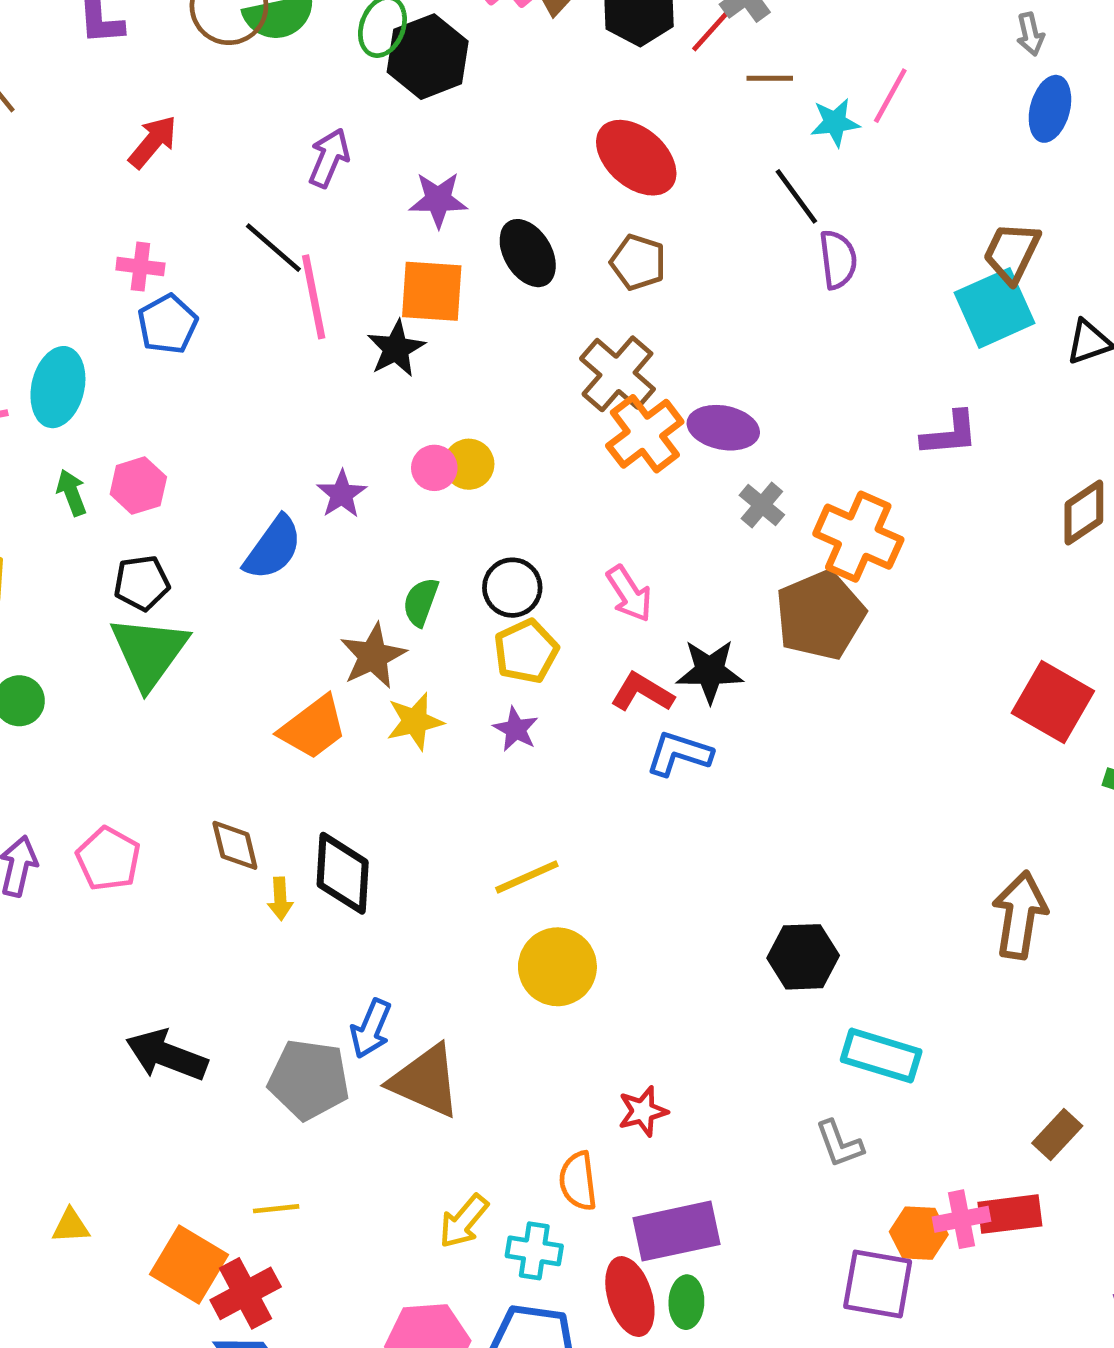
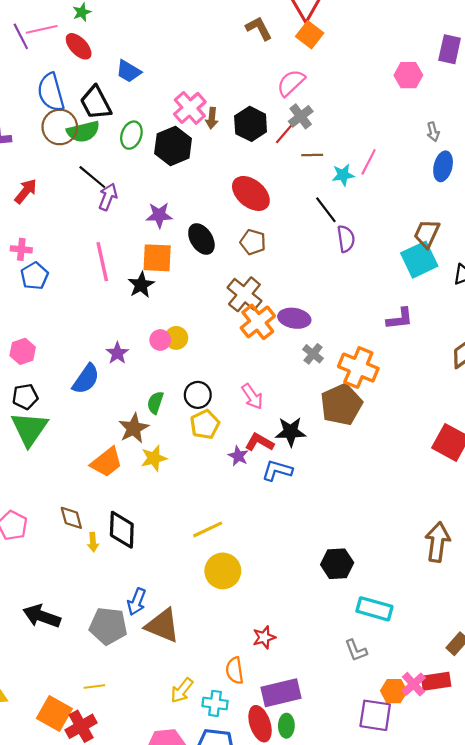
black hexagon: (428, 57) -> (173, 146), moved
black line: (273, 248) -> (92, 177), moved
purple star: (516, 729) -> (238, 456), moved
pink cross: (961, 1219) -> (414, 684), turned -30

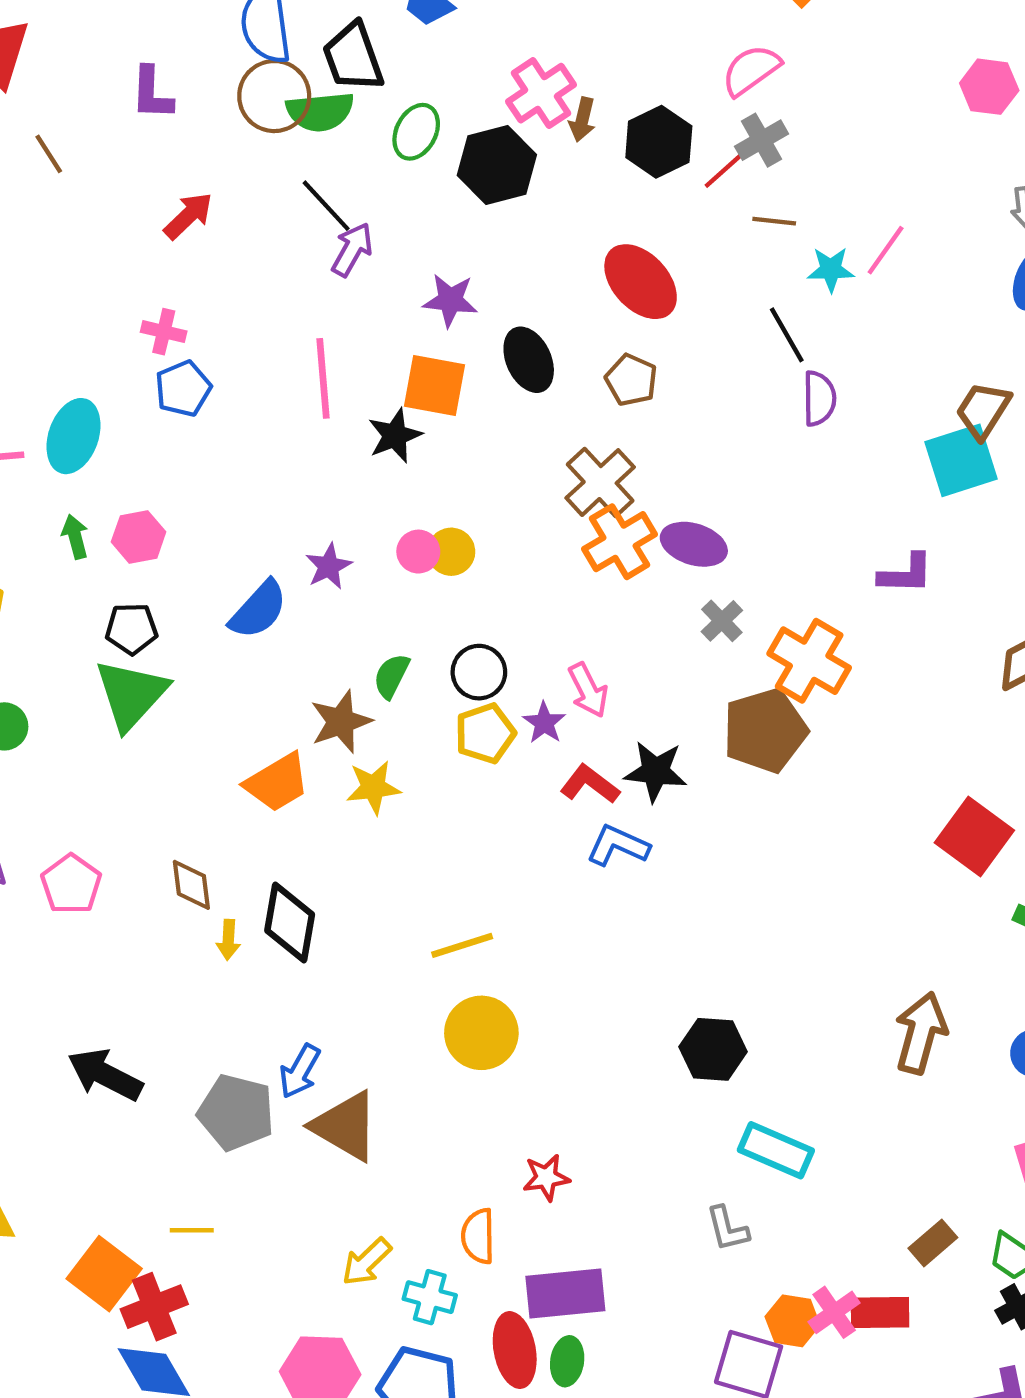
purple star: (238, 456) -> (544, 723), moved

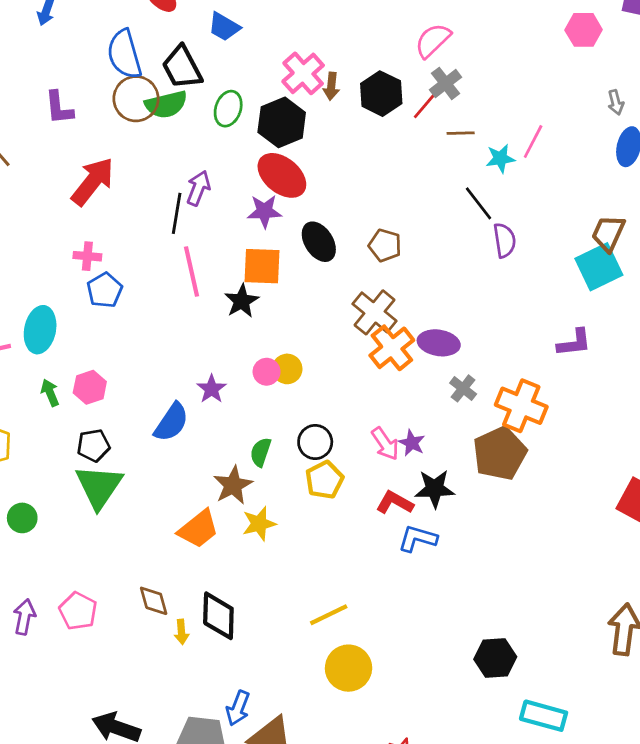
black line: (326, 206) -> (177, 213), moved, turned 60
red arrow: (188, 216) -> (93, 181), size x1.5
red ellipse: (641, 282) -> (282, 175), moved
purple star: (544, 723) -> (412, 443), moved

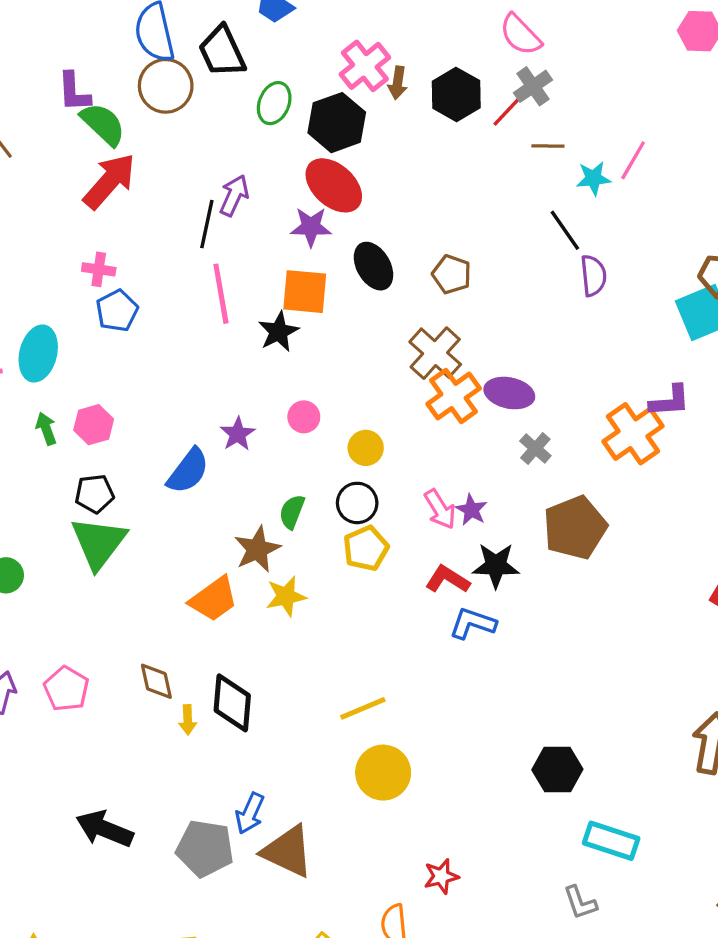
pink semicircle: (433, 40) -> (520, 35), turned -93
green semicircle: (166, 104) -> (103, 124), moved, turned -126
yellow circle: (287, 369) -> (366, 448), moved
orange cross: (521, 406) -> (633, 434), moved, turned 30

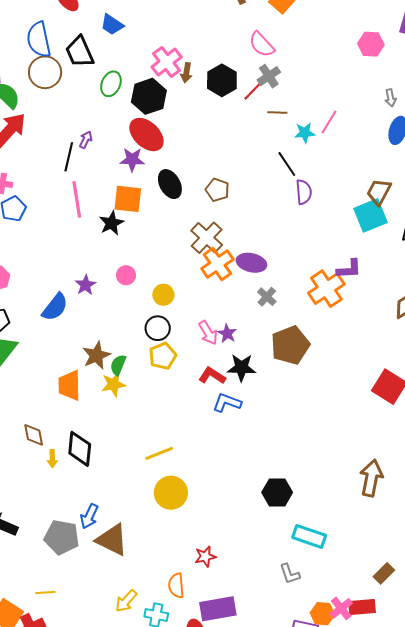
purple arrow: (234, 195) -> (86, 140), size x0.7
green semicircle: (292, 512) -> (118, 365), moved
orange trapezoid: (214, 599) -> (69, 385), turned 124

